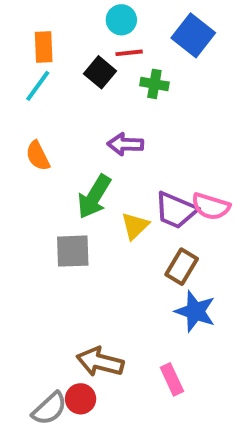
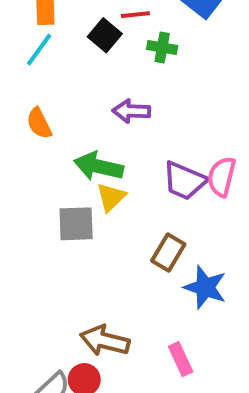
green arrow: (94, 197) -> (99, 166), turned 72
pink semicircle: (211, 206) -> (222, 177), turned 87
yellow triangle: (135, 226) -> (111, 197), moved
brown rectangle: (182, 267) -> (168, 252), moved

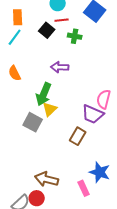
green arrow: (99, 166) -> (44, 94), turned -80
purple trapezoid: (185, 181) -> (93, 114), moved
gray square: (76, 224) -> (33, 122), turned 30
blue star: (205, 287) -> (100, 172), moved

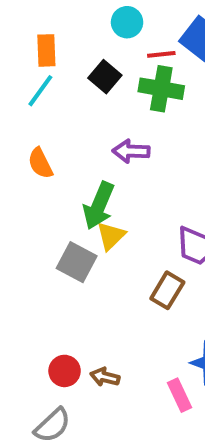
red line: (62, 20) -> (161, 54), moved
green cross: (75, 36) -> (161, 89), size x1.5
brown arrow: (47, 179) -> (105, 377), size x0.6
red circle: (37, 198) -> (65, 371), moved

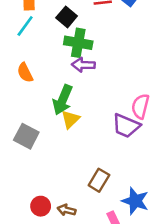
green cross: (161, 89) -> (78, 43), moved
gray square: (77, 262) -> (26, 136), moved
brown rectangle: (167, 290) -> (99, 180), moved

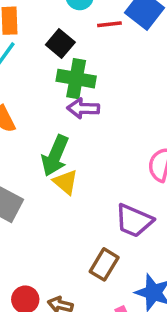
yellow triangle: (70, 119) -> (66, 182), turned -36
purple trapezoid: (126, 126) -> (134, 221), moved

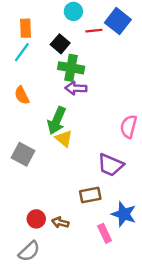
brown rectangle: (104, 264) -> (90, 195), turned 48

